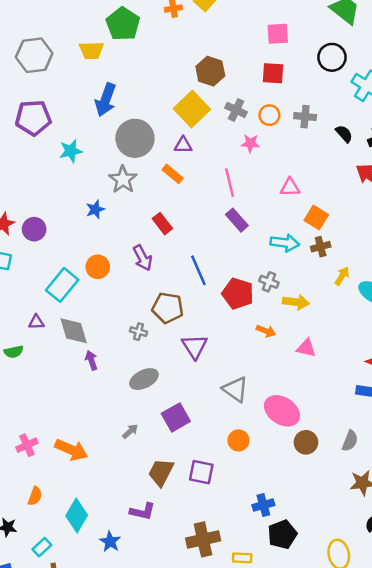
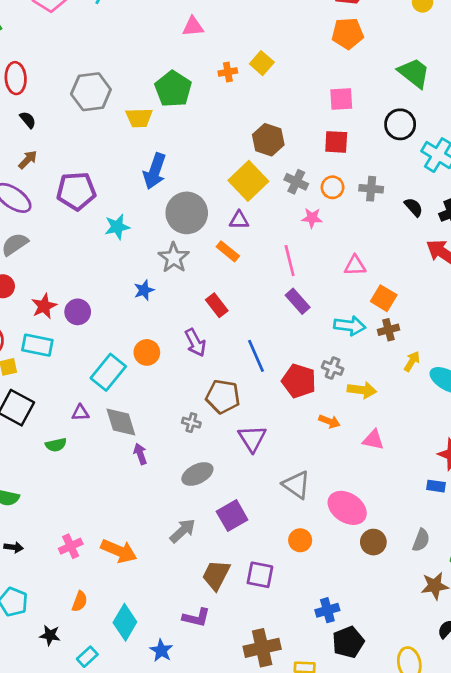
gray hexagon: (34, 55) -> (91, 92), moved
gray arrow: (130, 431) -> (183, 531), size x1.5

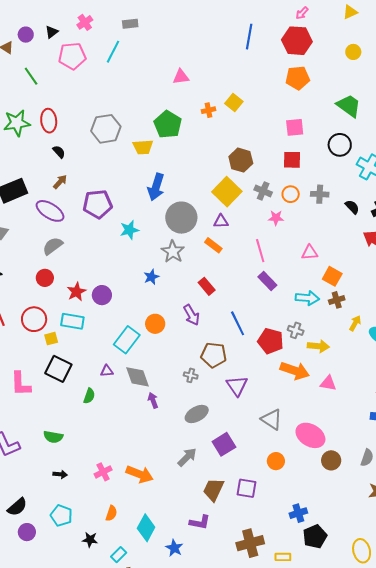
orange arrow: (329, 421) -> (295, 371), size x1.8
green semicircle: (56, 445) -> (89, 396), turned -56

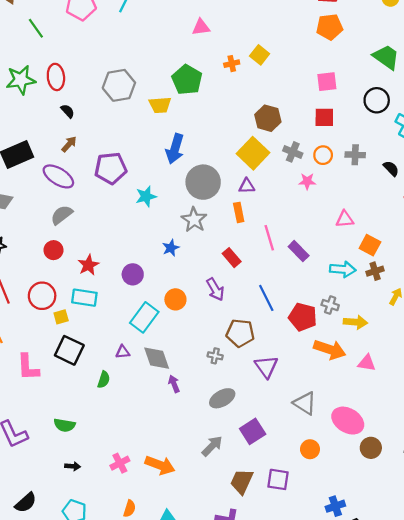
orange rectangle: (213, 245) -> (239, 212), turned 42
pink line: (260, 251) -> (269, 238), moved
purple circle: (102, 295) -> (133, 274), moved

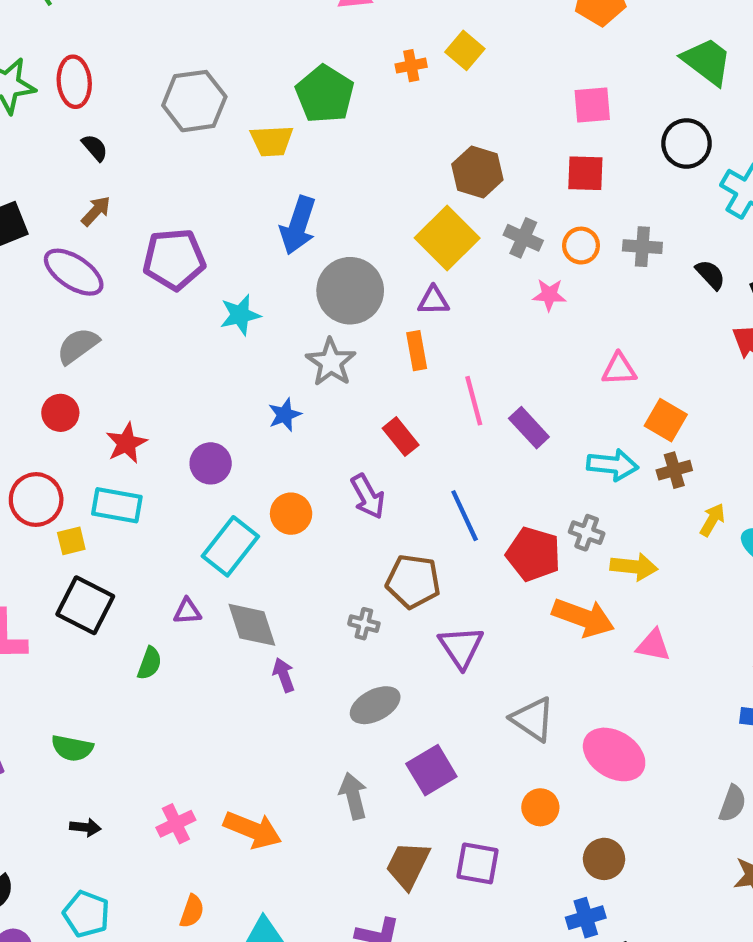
gray arrow: (212, 446) -> (353, 796), turned -60
brown circle: (371, 448) -> (604, 859), moved

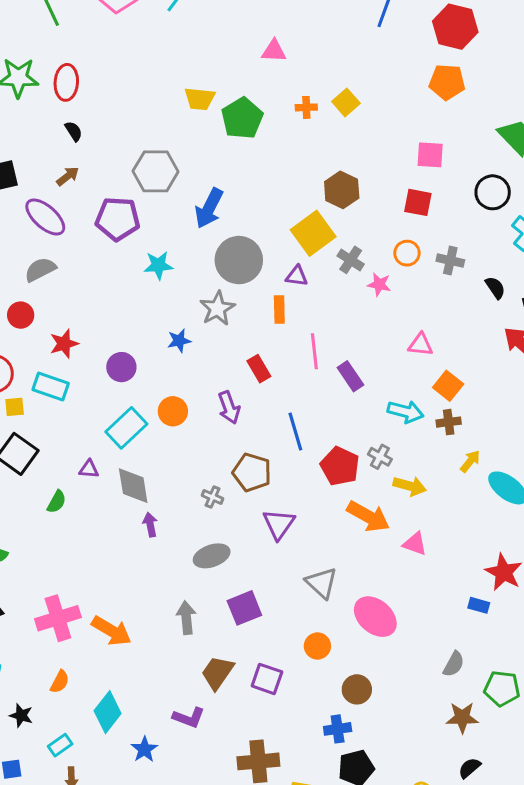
gray hexagon: (194, 101) -> (156, 171), moved
yellow trapezoid: (272, 141) -> (200, 99), moved
gray cross: (523, 238) -> (351, 260), moved
pink cross: (176, 824) -> (58, 618), size x1.6

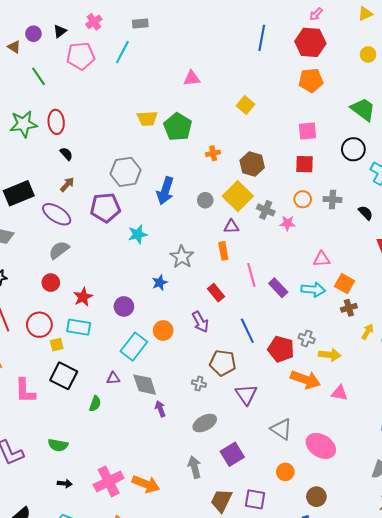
orange cross: (306, 107) -> (213, 153), moved
gray circle: (239, 260) -> (205, 200), moved, size x0.5
cyan arrow: (406, 412) -> (313, 290), moved

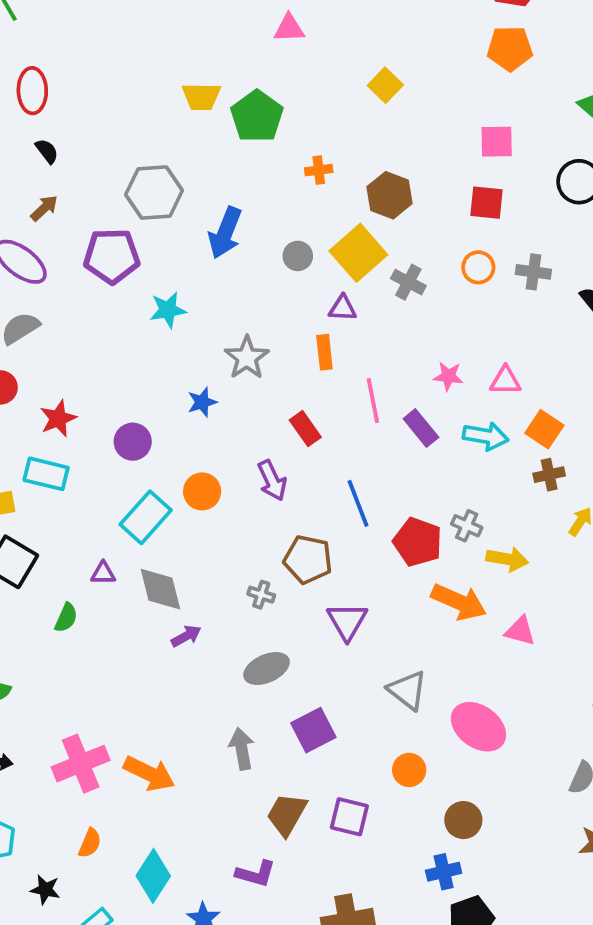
pink star: (287, 223) -> (448, 376), moved
purple arrow: (160, 409) -> (186, 636), turned 77

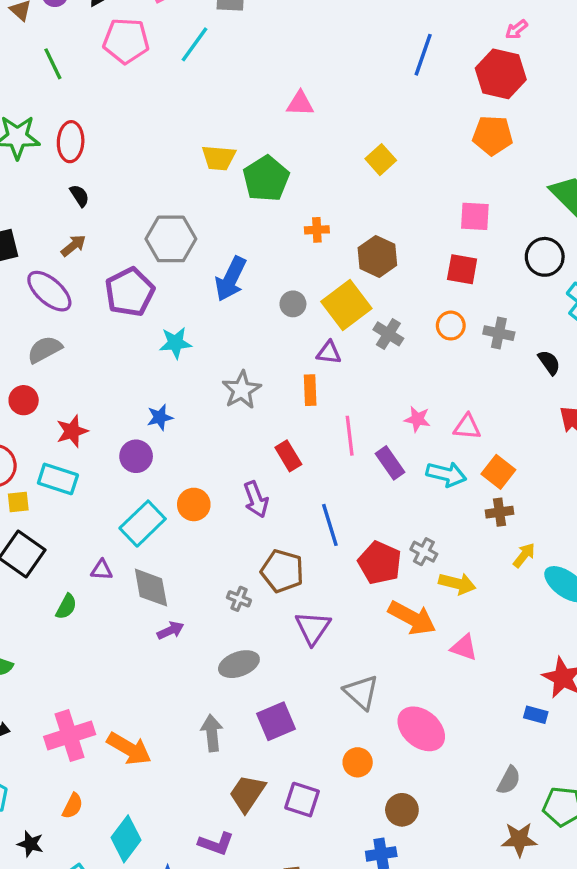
purple pentagon: (112, 256) -> (130, 292), turned -30
blue star: (202, 402) -> (160, 417), moved

